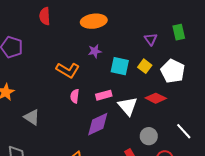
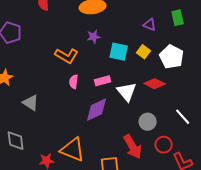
purple triangle: (151, 39) -> (150, 25), turned -32

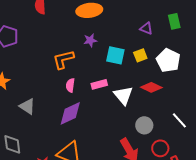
yellow square: (144, 52) -> (140, 55), turned 32
orange L-shape: (67, 56) -> (63, 59), turned 135
purple diamond: (97, 110) -> (70, 113), moved

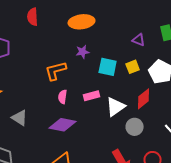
red diamond: (151, 87) -> (144, 99), turned -65
white triangle: (123, 95) -> (116, 107), turned 35
purple diamond: (70, 113) -> (63, 125), turned 36
gray circle: (144, 125) -> (135, 127), moved

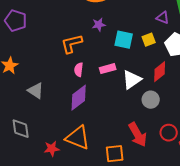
purple triangle: (139, 40) -> (163, 18), moved
purple diamond: (63, 125) -> (79, 98), turned -48

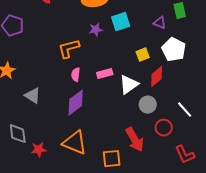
cyan square: (124, 40) -> (121, 22), moved, turned -30
yellow square: (149, 40) -> (143, 55), moved
red circle: (169, 133) -> (164, 128), moved
red star: (52, 149) -> (39, 150), moved

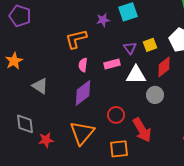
purple triangle: (160, 23) -> (130, 48), moved, turned 32
white triangle: (129, 85) -> (136, 75), turned 35
red circle: (164, 128) -> (116, 115), moved
orange triangle: (75, 143) -> (82, 133), turned 48

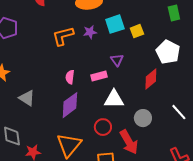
orange L-shape: (76, 39) -> (63, 36), moved
yellow square: (150, 45) -> (137, 31), moved
white triangle: (136, 75) -> (114, 99), moved
gray circle: (155, 95) -> (143, 118), moved

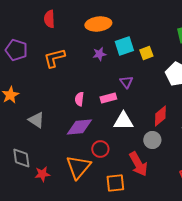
orange L-shape: (63, 36) -> (54, 58), moved
red diamond: (151, 79) -> (160, 116), moved
purple diamond: (70, 105) -> (79, 127), turned 32
red circle: (103, 127) -> (100, 149), moved

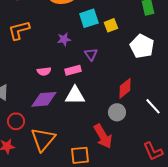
purple star: (99, 54) -> (64, 39), moved
pink semicircle: (79, 99) -> (44, 71), turned -104
white triangle: (123, 121) -> (75, 95), moved
red circle: (100, 149) -> (16, 121), moved

